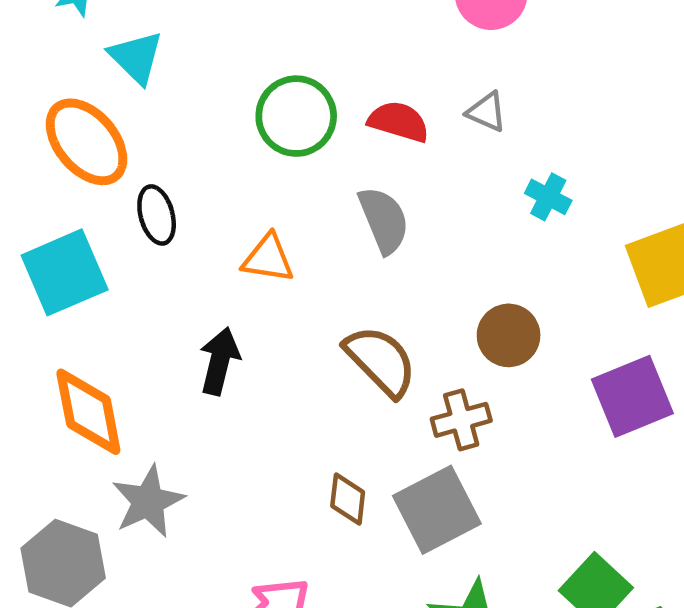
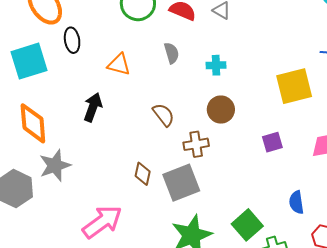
cyan cross: (548, 197) -> (216, 65), moved, turned -36
gray semicircle: (384, 220) -> (172, 53), size x0.7
brown semicircle: (381, 361) -> (164, 115), size x0.7
purple square: (632, 396) -> (272, 142), size x0.6

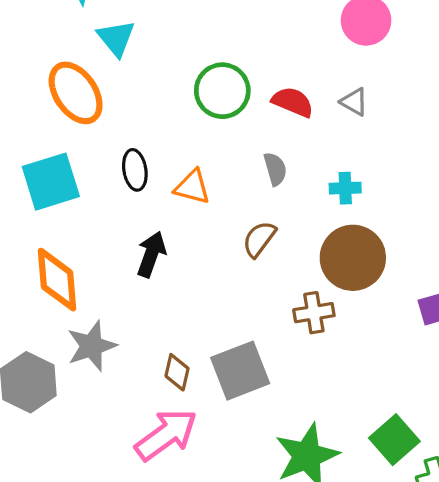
black ellipse: (72, 40) -> (135, 170), moved
brown circle: (221, 110) -> (353, 258), size x1.5
brown semicircle: (164, 115) -> (259, 239), moved, turned -105
brown diamond: (143, 174) -> (177, 372), moved
gray square: (181, 183) -> (240, 371), moved

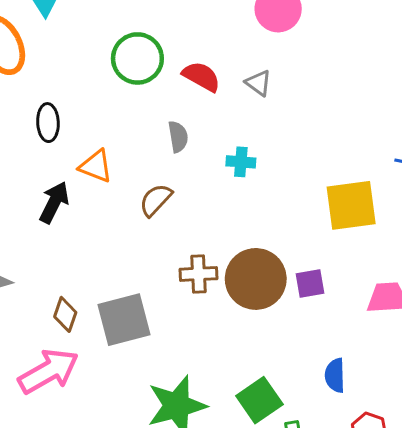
orange triangle: (192, 187) -> (96, 166), moved
brown circle: (353, 258) -> (256, 279), moved

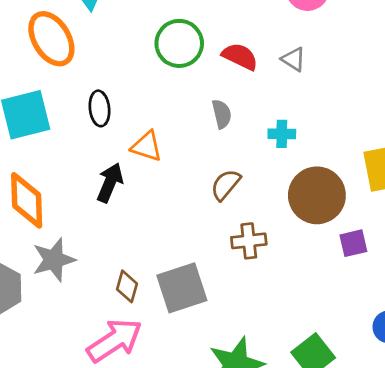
brown semicircle: (156, 200) -> (226, 185), moved
brown circle: (256, 279) -> (317, 195), moved

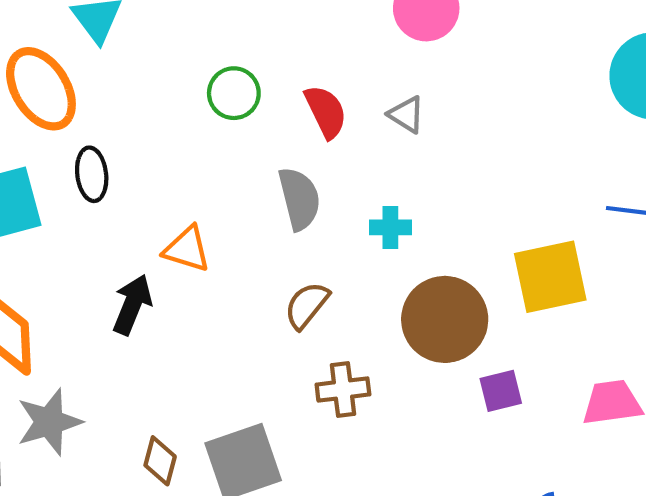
green circle: (179, 43) -> (234, 93), size x0.7
red semicircle: (240, 57) -> (326, 112), turned 39
black ellipse: (99, 108) -> (92, 174), moved
gray semicircle: (222, 114) -> (299, 199), size x1.4

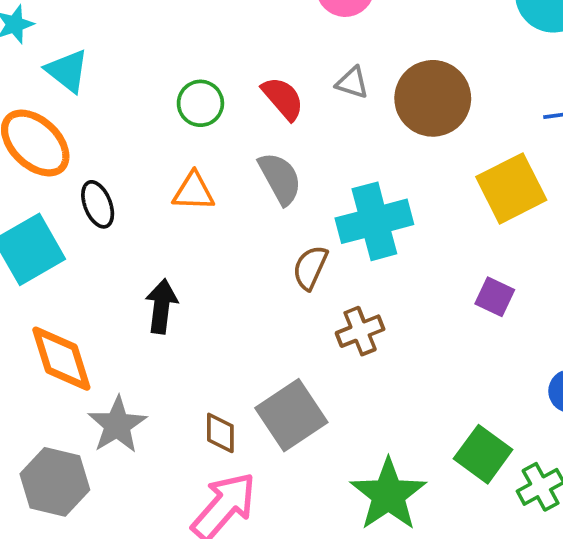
cyan cross: (390, 227) -> (374, 221), moved, size x2.0
orange triangle: (187, 249) -> (193, 191), moved
brown circle: (445, 319) -> (433, 98), moved
purple square: (501, 391) -> (495, 297), turned -36

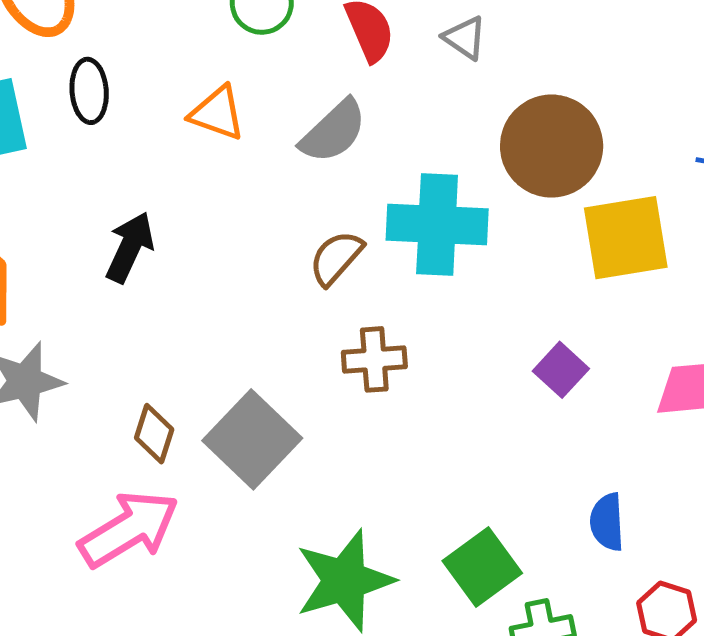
brown circle: (433, 98) -> (552, 146), moved
gray semicircle: (280, 178) -> (333, 131), turned 58
gray square: (291, 415) -> (252, 439), turned -30

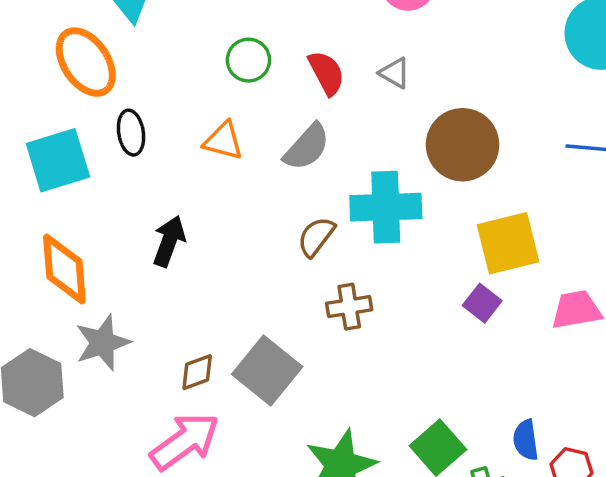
yellow square: (626, 238) -> (508, 243), moved
brown diamond: (154, 434) -> (197, 372), turned 57
blue semicircle: (607, 522) -> (526, 440), moved

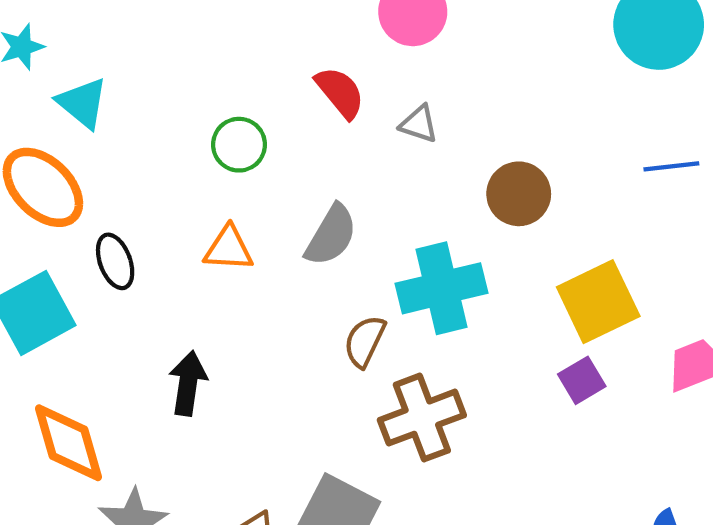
red semicircle: (326, 73) -> (340, 92), moved
brown circle: (463, 145) -> (519, 194), size x0.7
purple square: (482, 303) -> (582, 380), turned 33
brown cross: (349, 307) -> (422, 418), size x1.5

